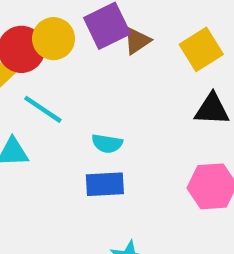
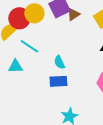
cyan semicircle: (107, 144) -> (59, 62), turned 56

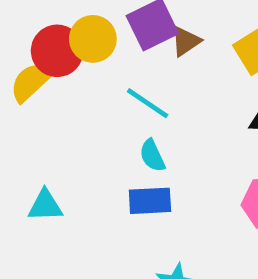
cyan line: (29, 46) -> (148, 103), moved
cyan triangle: (15, 66) -> (45, 206), moved

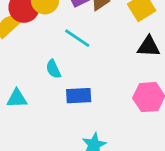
cyan semicircle: (152, 156) -> (53, 69), moved

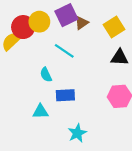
cyan triangle: (17, 98) -> (40, 111), moved

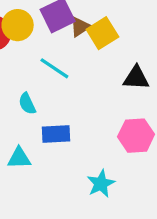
yellow square: (114, 27) -> (102, 33), moved
cyan star: (77, 133) -> (101, 184), moved

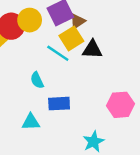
yellow square: (102, 33) -> (71, 38), moved
black triangle: (136, 78) -> (92, 49), moved

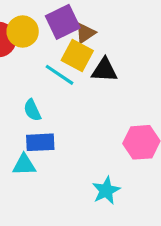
yellow square: (71, 38) -> (77, 56), turned -30
blue rectangle: (59, 104) -> (40, 142), moved

